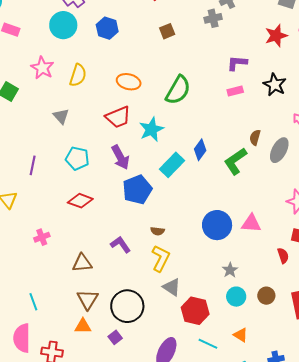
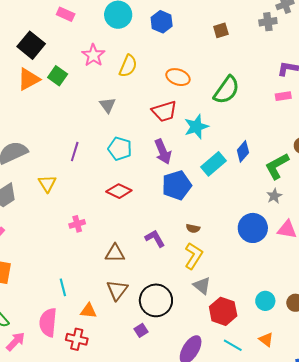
gray star: (230, 270) -> (274, 196), moved
orange triangle: (83, 326) -> (88, 311), moved

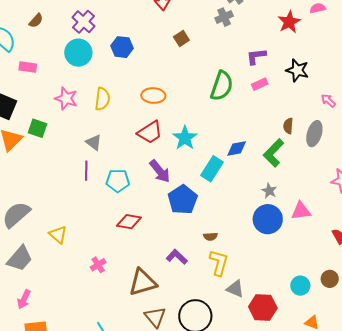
green semicircle: (227, 90) -> (222, 86), moved
blue diamond: (243, 151) -> (237, 148), turned 55
purple line: (75, 152) -> (86, 171), moved
gray star: (274, 196) -> (269, 191), moved
brown triangle: (115, 253) -> (143, 282), size x1.4

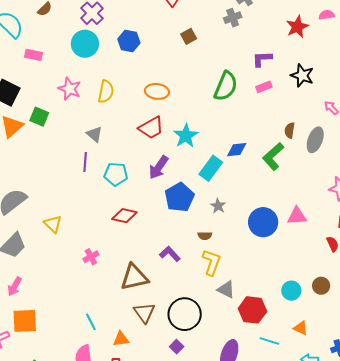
purple arrow: (160, 171) -> (159, 167), turned 70
gray star: (269, 191) -> (218, 206), moved

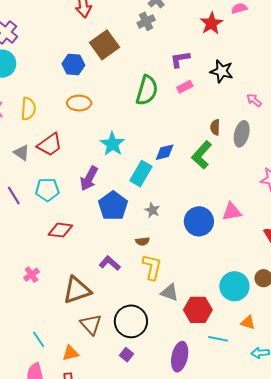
brown square: (189, 36) -> (104, 45), size x1.8
blue hexagon: (129, 41) -> (73, 64), moved
red trapezoid: (151, 128) -> (50, 145), moved
purple line: (85, 162) -> (14, 196), moved, turned -30
cyan circle: (291, 291) -> (234, 286), size x1.5

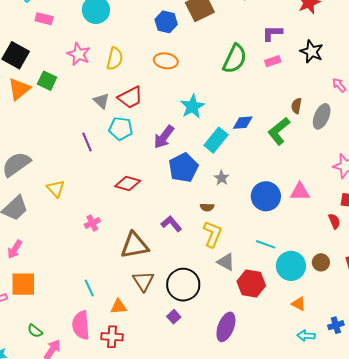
cyan pentagon: (47, 190) -> (121, 129), moved
cyan line: (218, 339) -> (266, 244), moved

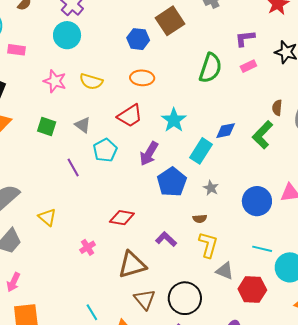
yellow semicircle: (115, 59) -> (91, 81), turned 100
green square: (47, 81) -> (47, 127), moved
red trapezoid: (130, 97) -> (130, 116), moved
cyan pentagon: (121, 129) -> (105, 150), turned -30
red diamond: (128, 183) -> (122, 218), moved

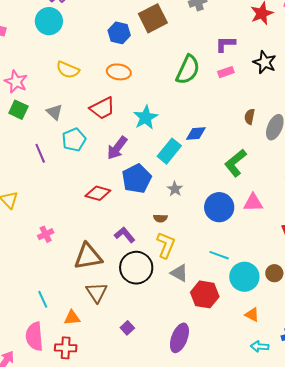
pink star: (55, 81) -> (16, 82), moved
green L-shape: (262, 135) -> (235, 163), moved
red diamond: (122, 218) -> (98, 193), moved
black circle: (185, 298) -> (136, 268), moved

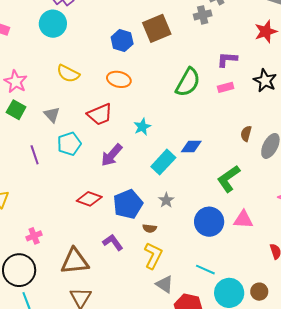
cyan star: (146, 117) -> (142, 127), size x0.7
blue pentagon: (137, 179) -> (128, 204), moved
black circle: (136, 268) -> (19, 270), moved

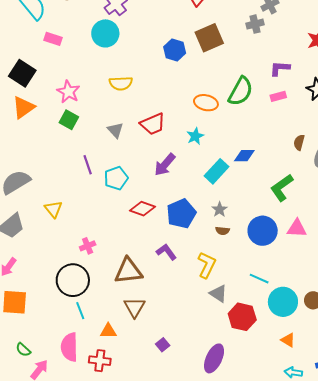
yellow semicircle: (68, 74) -> (121, 83), turned -30
orange ellipse: (119, 79) -> (206, 103), moved
gray triangle: (52, 115) -> (115, 130), moved
cyan pentagon: (69, 144) -> (116, 178), moved
brown semicircle: (150, 228) -> (222, 231), moved

